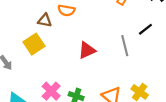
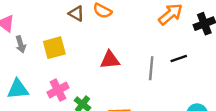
yellow square: (34, 44) -> (54, 48), moved

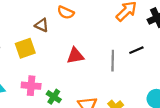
brown triangle: (76, 14) -> (42, 25), moved
pink cross: (58, 90) -> (31, 86), turned 36

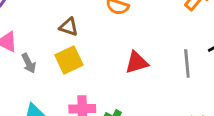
brown triangle: (42, 25) -> (69, 27), moved

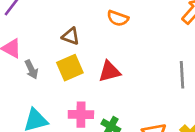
red triangle: (137, 62) -> (109, 71), moved

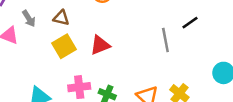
gray arrow: (31, 69) -> (29, 19), moved

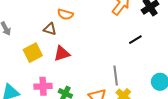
brown triangle: (61, 18) -> (50, 29), moved
gray line: (165, 40) -> (116, 75), moved

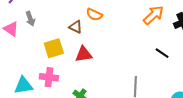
black line: (135, 40) -> (162, 53), turned 56
pink cross: (43, 86) -> (49, 77), moved

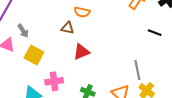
yellow square: (54, 48) -> (34, 55), moved, turned -30

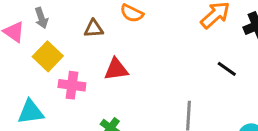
brown triangle: (68, 28) -> (94, 29), moved, turned -32
pink cross: (54, 81) -> (72, 85), moved

